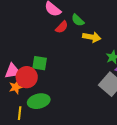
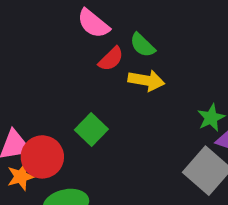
yellow arrow: (92, 37) -> (146, 80), moved
green square: (40, 63) -> (91, 129), moved, turned 35

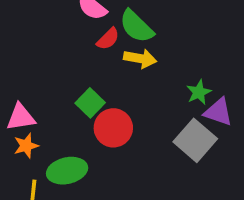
green semicircle: (142, 45) -> (136, 26), size x1.5
red circle: (42, 157) -> (113, 128), moved

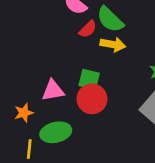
green square: (90, 103) -> (89, 79), moved, turned -30
pink triangle: (21, 117) -> (53, 90), moved

